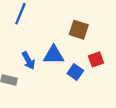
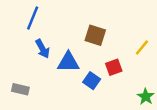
blue arrow: (28, 61) -> (43, 49), moved

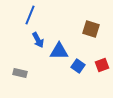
brown square: (95, 35) -> (91, 29), moved
red square: (114, 67) -> (102, 65), moved

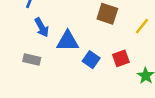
gray rectangle: (20, 73) -> (32, 60), moved

